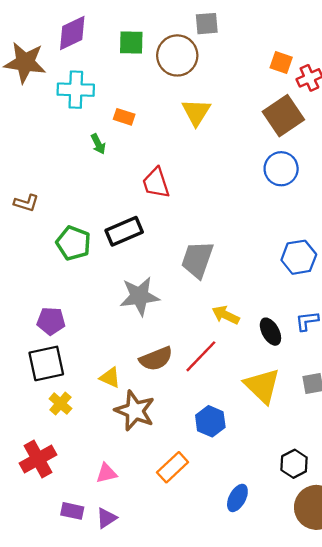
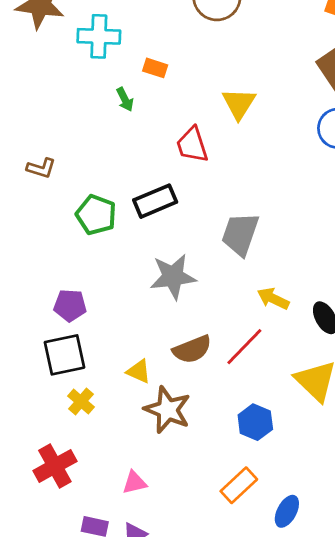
yellow triangle: (196, 112) -> (239, 104), moved
orange rectangle: (173, 467) -> (239, 485), moved

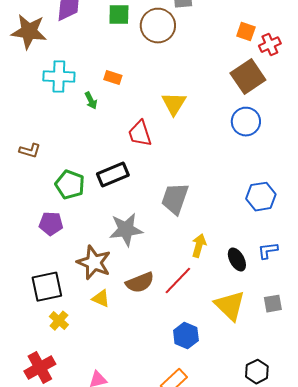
cyan cross: (99, 36) -> (59, 77), moved
yellow arrow: (273, 299) -> (199, 246), turned 80
purple pentagon: (70, 305) -> (51, 224), moved
brown star: (167, 410) -> (94, 263), moved

